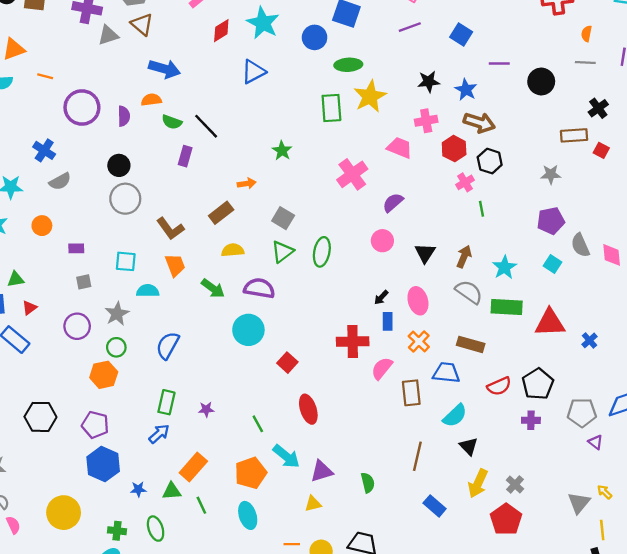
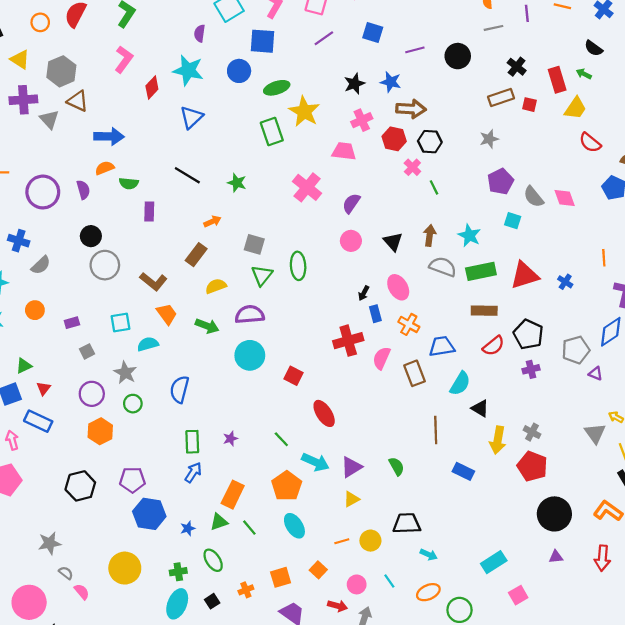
gray triangle: (108, 35) -> (49, 119), turned -40
black line: (206, 126) -> (187, 175), moved
brown rectangle: (471, 344) -> (484, 311), moved
orange hexagon: (104, 375) -> (100, 431), moved

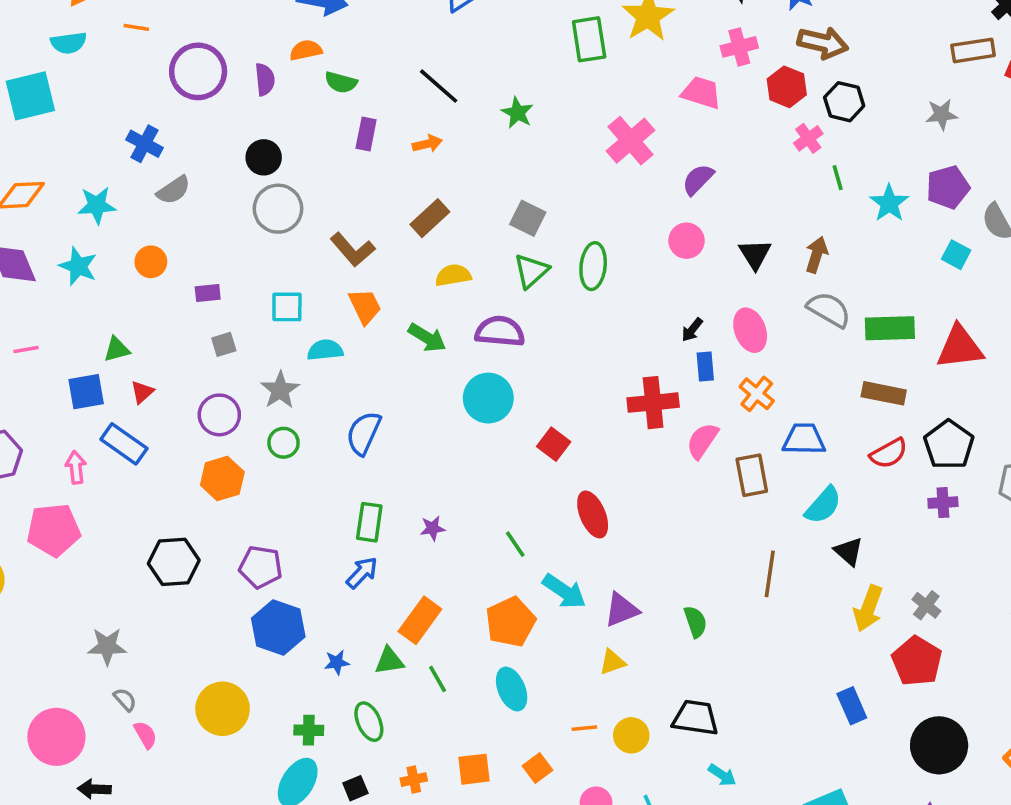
orange arrow: (212, 221) -> (427, 144), moved
cyan star: (469, 235) -> (889, 203), moved
blue rectangle: (463, 471) -> (852, 706), moved, turned 30

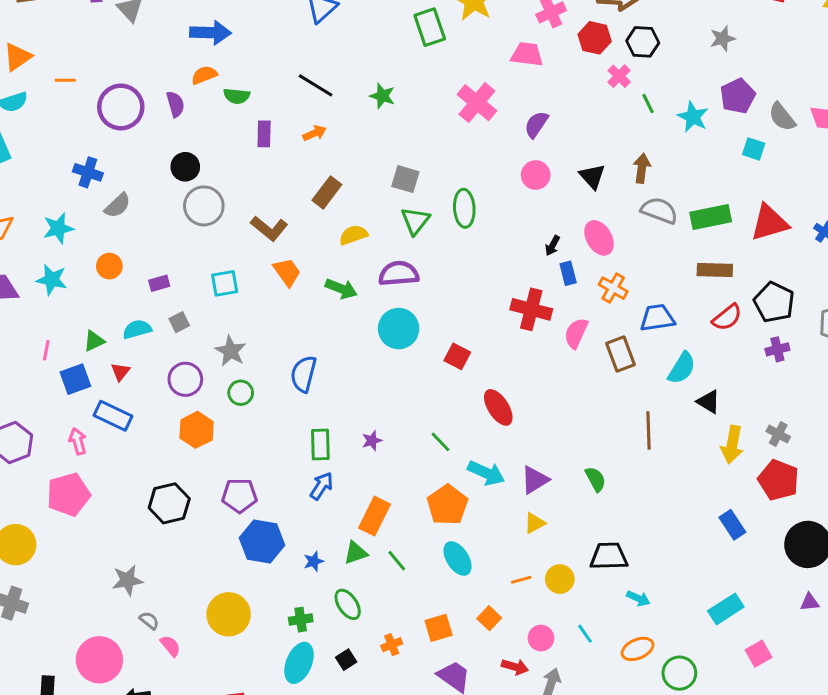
pink line: (26, 349) -> (46, 350), moved, turned -60
cyan semicircle: (325, 350) -> (137, 329), moved
red cross: (653, 403) -> (531, 309), turned 30

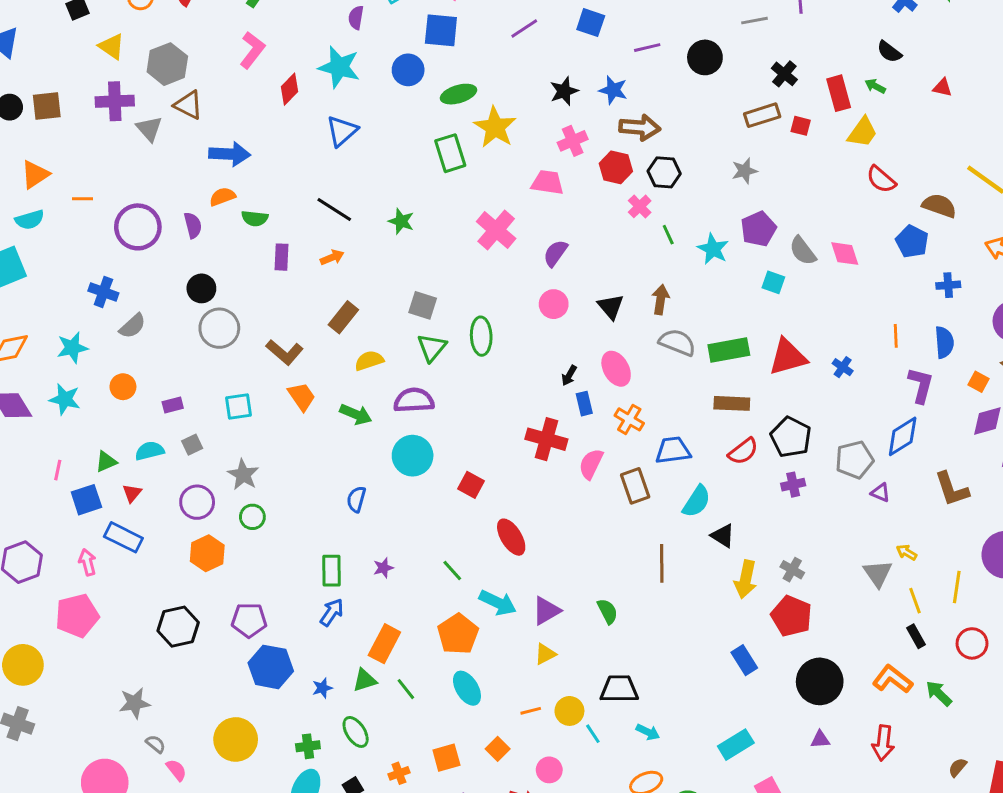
blue semicircle: (304, 374) -> (356, 499), moved, size x0.7
cyan line: (585, 634) -> (593, 734), moved

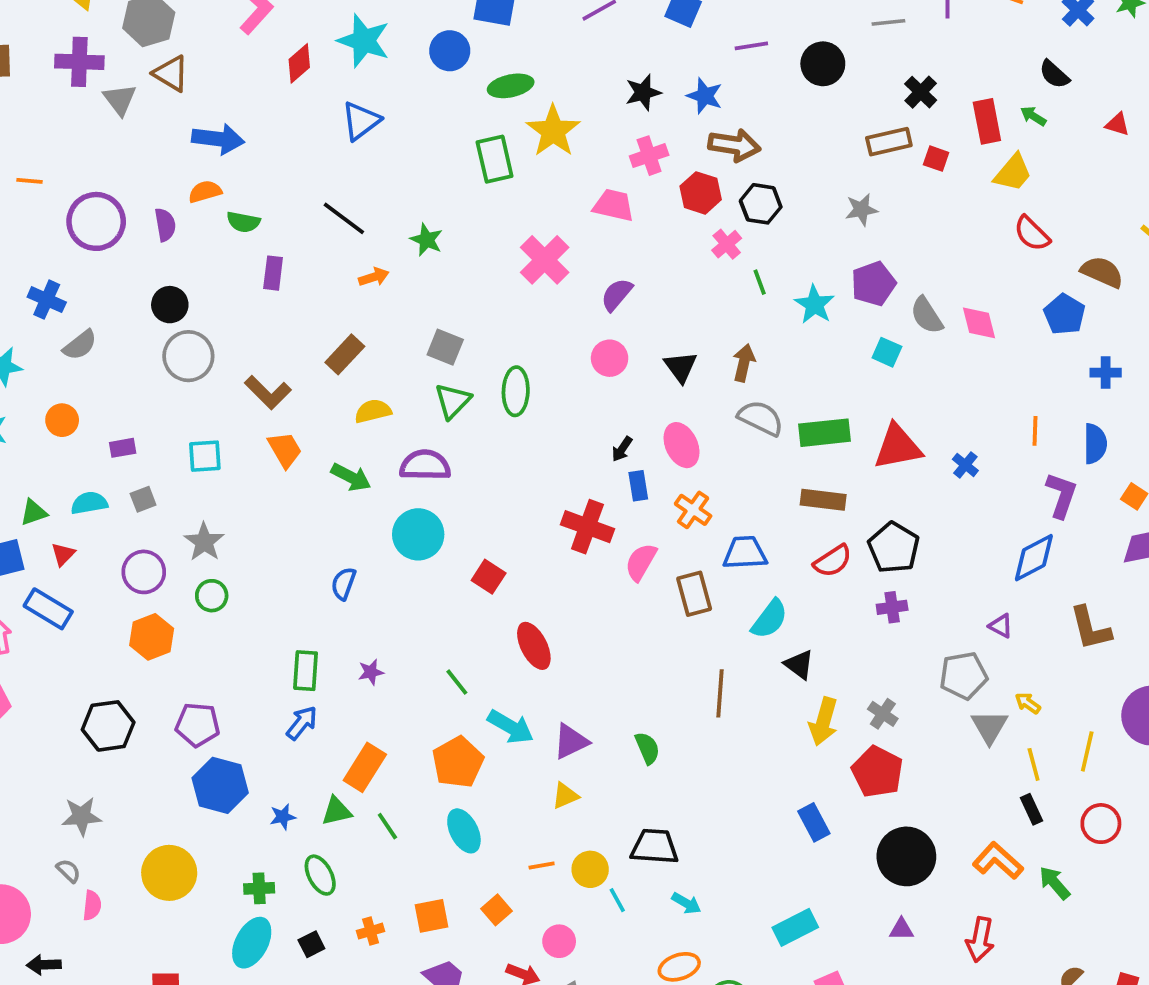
orange arrow: (332, 257) -> (374, 277), moved
gray pentagon: (854, 460) -> (963, 676), moved
gray star: (135, 703) -> (81, 816), moved
pink semicircle: (176, 770) -> (92, 905), turned 40

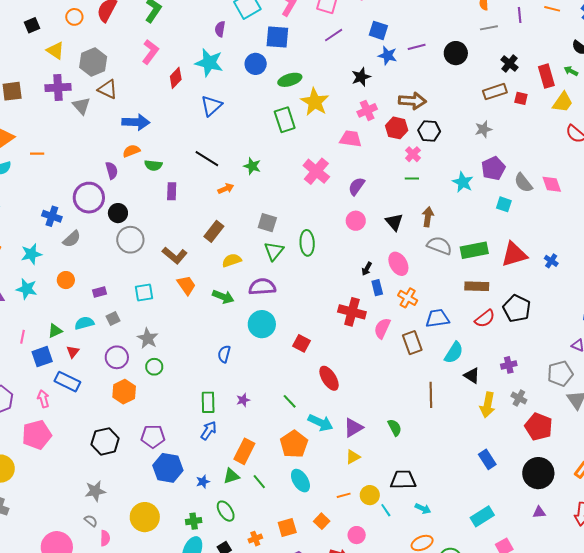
blue star: (705, 96) -> (388, 56), moved
purple circle: (96, 221) -> (89, 198), moved
green line: (760, 282) -> (412, 178), moved, turned -64
purple cross: (892, 607) -> (509, 365), moved
red pentagon: (877, 772) -> (539, 427), moved

